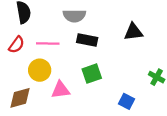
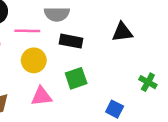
pink line: (48, 44) -> (27, 31), moved
yellow circle: (40, 70) -> (34, 60), moved

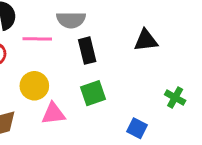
black rectangle: (71, 41) -> (87, 51), turned 65
yellow circle: (34, 60) -> (34, 86), moved

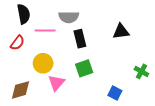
pink triangle: (53, 114) -> (56, 83), turned -42

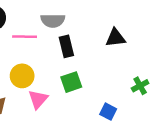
green cross: (141, 71) -> (140, 86), turned 32

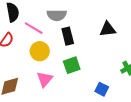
pink line: (25, 37) -> (34, 28), turned 30
yellow circle: (22, 76) -> (40, 51), moved

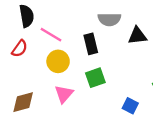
gray semicircle: (57, 15) -> (109, 19), moved

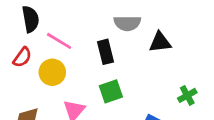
yellow circle: (58, 61) -> (52, 72), moved

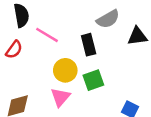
gray semicircle: (127, 23) -> (108, 19), turned -30
yellow circle: (52, 72) -> (65, 70), moved

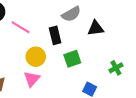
green square: (93, 80) -> (72, 59), moved

